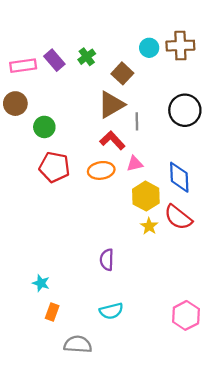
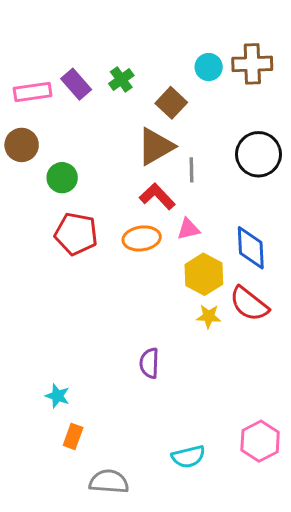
yellow star: (149, 226) -> (209, 316), turned -30
cyan semicircle: (111, 311) -> (188, 457), moved

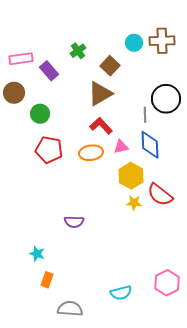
purple rectangle: (76, 84) -> (49, 71), moved
gray line: (191, 170) -> (145, 115), moved
blue diamond: (251, 248) -> (150, 145), moved
purple semicircle: (149, 363) -> (74, 222), moved, turned -90

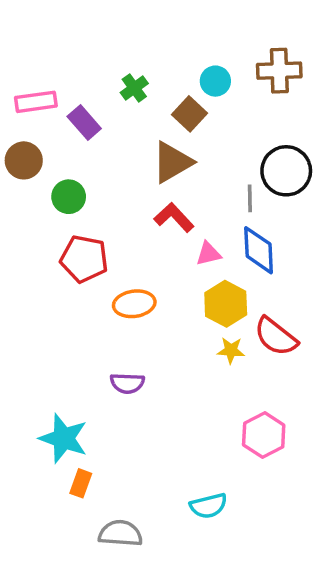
cyan circle: (134, 43) -> (215, 81), moved
orange ellipse: (91, 153) -> (134, 304), moved
cyan star: (37, 254) -> (63, 438), size x1.8
pink hexagon: (167, 283) -> (264, 435), moved

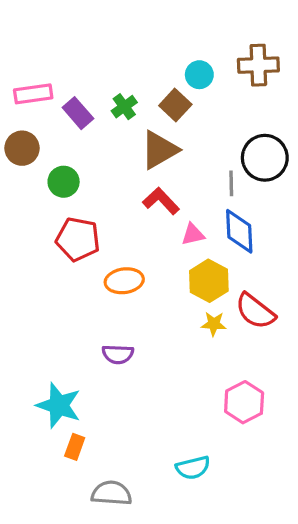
green cross: (134, 88) -> (124, 107), moved

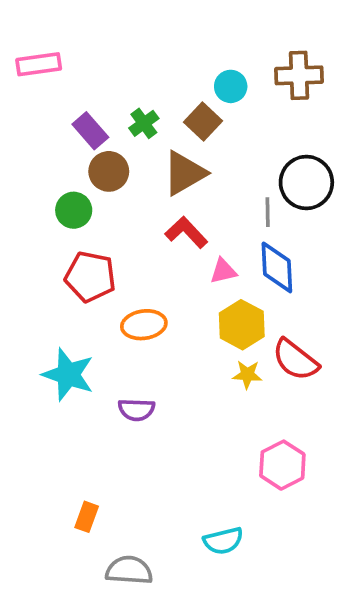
pink rectangle: (33, 94) -> (39, 64), moved
brown circle: (22, 148) -> (109, 171), moved
cyan star: (59, 405) -> (68, 375), moved

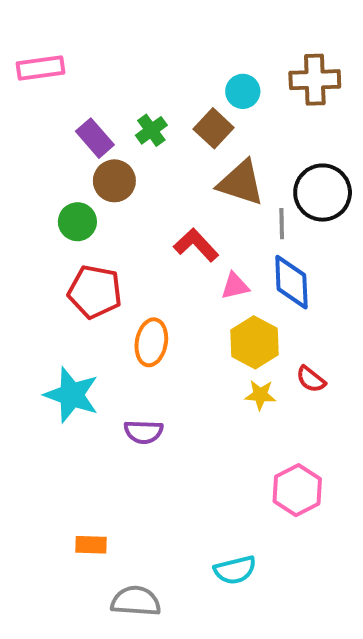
brown triangle: (185, 173) -> (241, 183), moved, turned 48
orange ellipse: (144, 325) -> (151, 342), turned -72
red semicircle: (295, 360) -> (311, 379), size x0.6
orange rectangle: (87, 517) -> (91, 545), turned 72

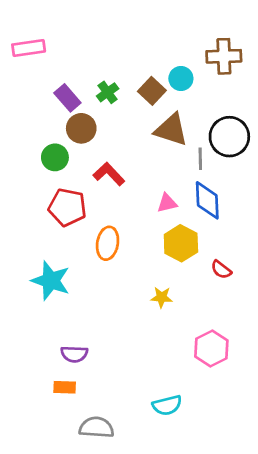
cyan circle: (243, 91) -> (181, 78), moved
red L-shape: (196, 245) -> (109, 174), moved
yellow star: (260, 395) -> (162, 297), moved
purple semicircle: (144, 432) -> (74, 354), moved

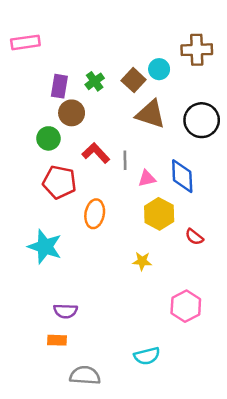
purple rectangle: (67, 98) -> (59, 86), turned 50
gray line: (200, 159) -> (125, 160), moved

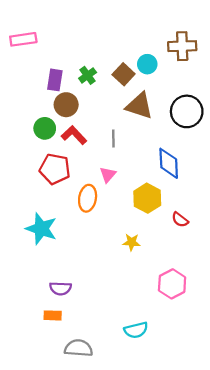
red L-shape: (96, 153) -> (74, 135), moved
gray line: (125, 160) -> (113, 139), moved
pink triangle: (147, 179) -> (108, 175), moved, turned -36

